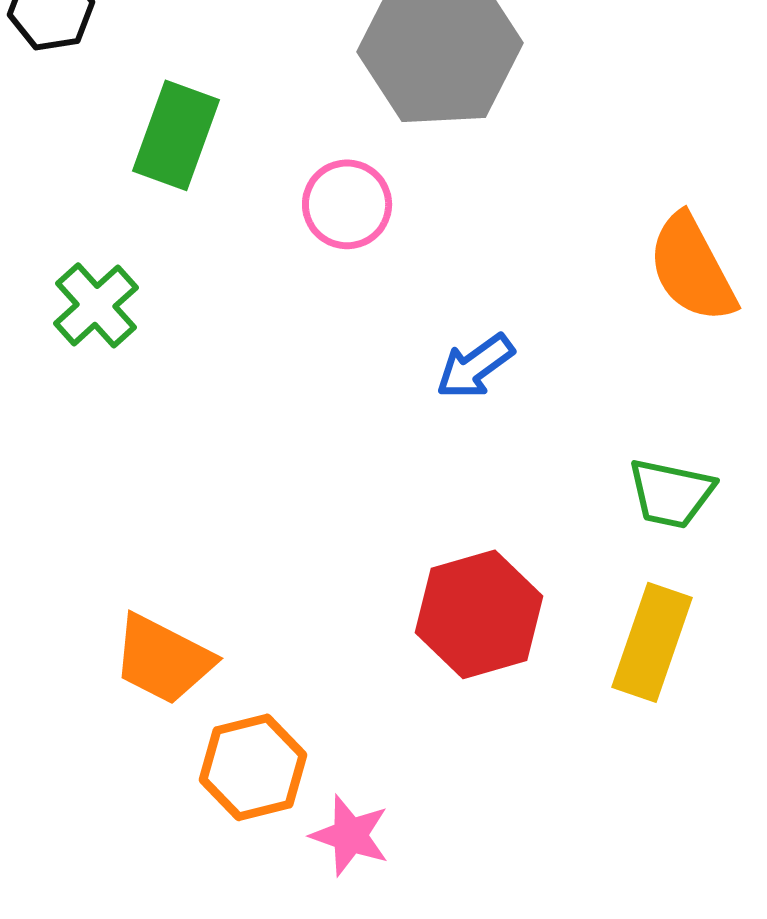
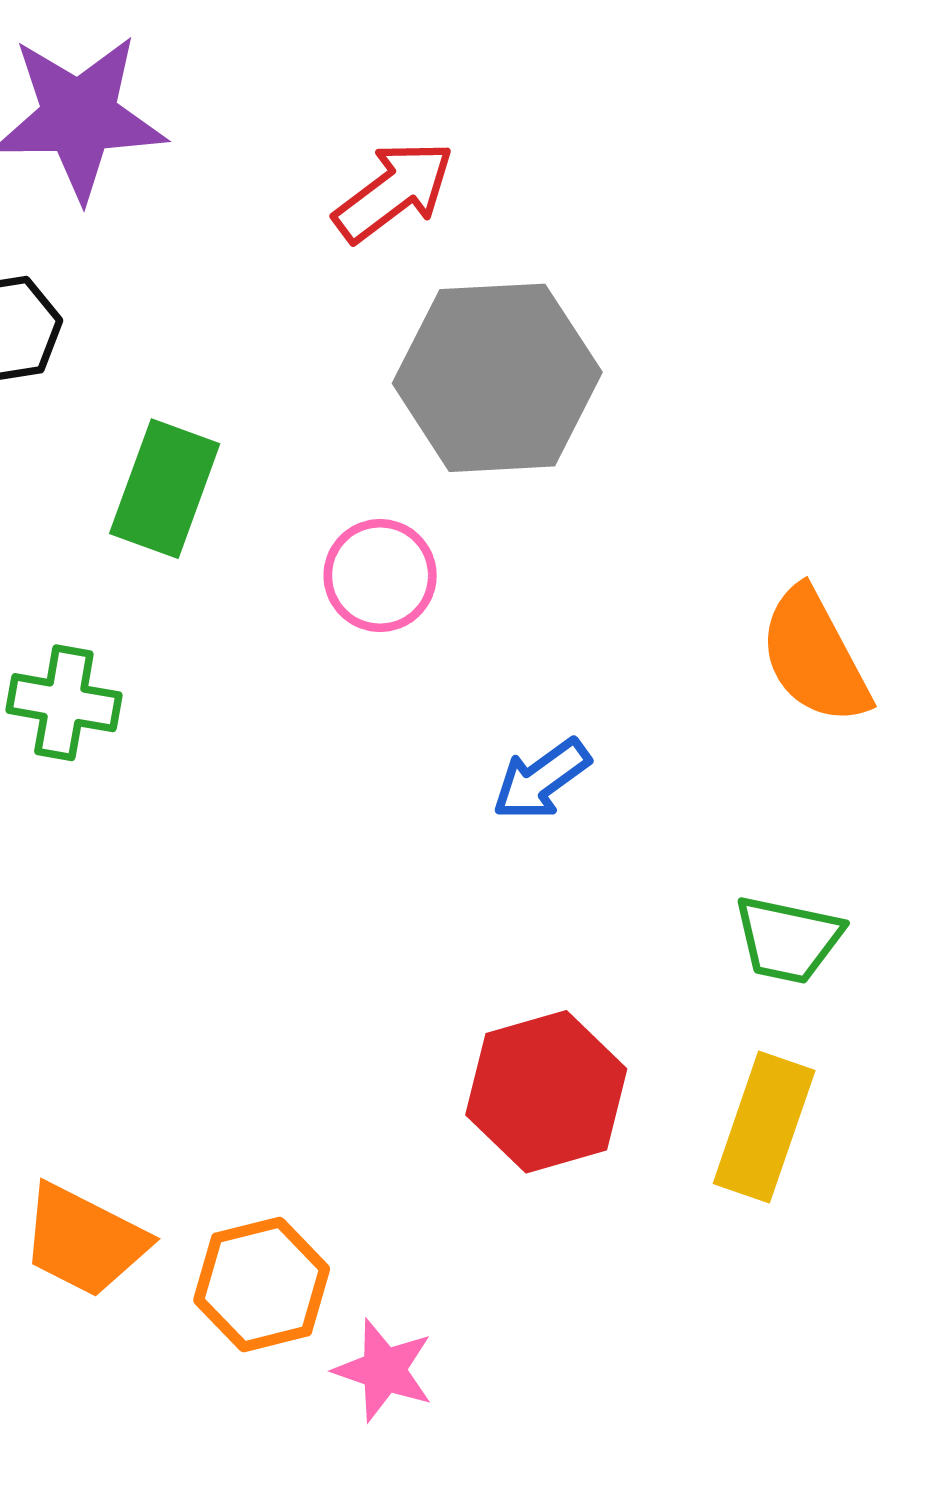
green cross: (96, 305) -> (64, 703), turned -38
orange trapezoid: (163, 659) -> (84, 1240), moved

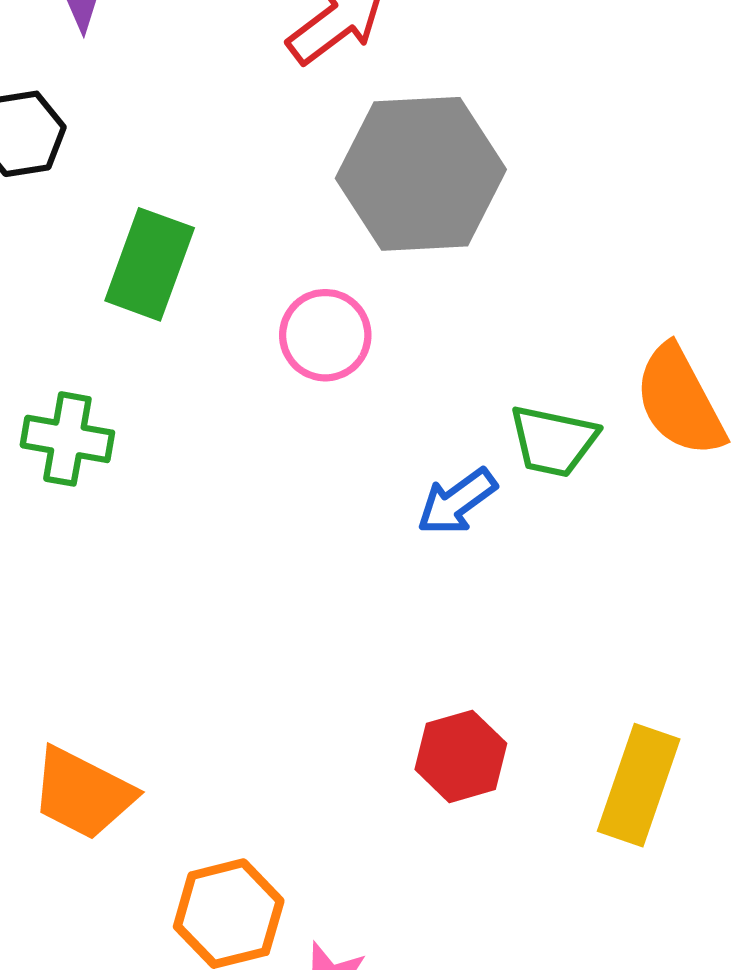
green trapezoid: (788, 939) -> (553, 441), moved
red hexagon: (546, 1092) -> (461, 756), size x0.7
orange trapezoid: (84, 1240) -> (83, 793), moved

